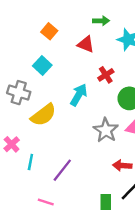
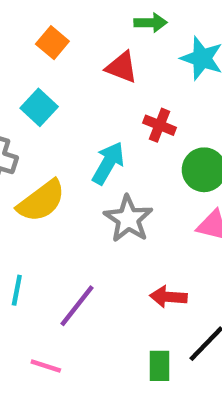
red cross: (106, 75) -> (159, 125), turned -35
gray star: (106, 130) -> (128, 219), moved
red arrow: (122, 166) -> (168, 297), moved

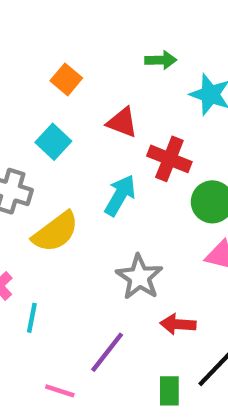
red triangle: (122, 67) -> (122, 122), moved
red cross: (159, 125) -> (169, 159), size x1.4
gray star: (128, 219) -> (139, 277), moved
purple line: (77, 306) -> (107, 352), moved

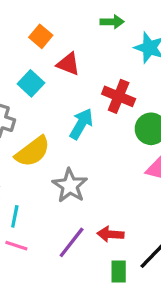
red triangle: (122, 122) -> (68, 64), moved
gray star: (139, 277) -> (70, 186), moved
red arrow: (178, 324) -> (110, 234), moved
pink line: (60, 391) -> (16, 246), moved

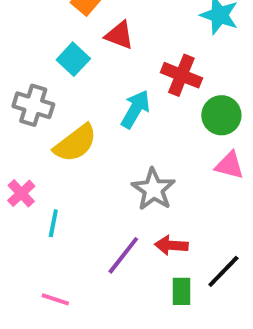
gray star: (70, 186) -> (153, 189), moved
pink line: (16, 246) -> (55, 299), moved

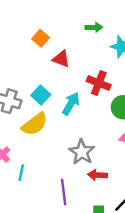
cyan square: (73, 59) -> (41, 95), moved
red arrow: (171, 245) -> (98, 175), moved
purple line: (123, 255) -> (64, 192), turned -45

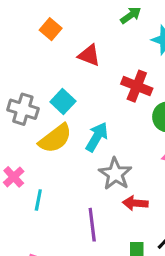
green arrow: (94, 27) -> (131, 15), turned -35
orange square: (41, 38) -> (51, 29), moved
cyan arrow: (71, 104) -> (97, 137), moved

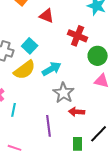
cyan arrow: (97, 137) -> (52, 69), turned 30

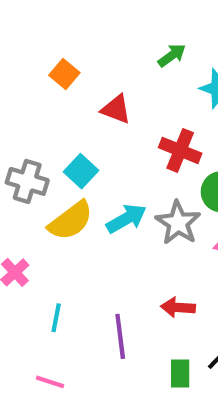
gray star: (64, 93) -> (178, 223), moved
cyan line: (14, 110) -> (56, 318), moved

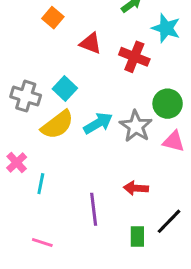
red cross: (180, 150) -> (134, 57), moved
cyan line: (56, 318) -> (41, 184), moved

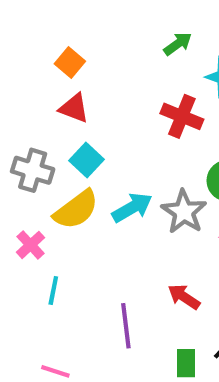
red triangle: (91, 43) -> (74, 108), moved
pink cross: (17, 162) -> (30, 245), moved
red arrow: (136, 188) -> (184, 297), turned 30

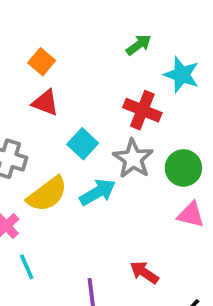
cyan square: (86, 160) -> (83, 144), moved
gray star: (184, 212) -> (133, 159), moved
cyan line: (53, 291) -> (27, 267), turned -35

